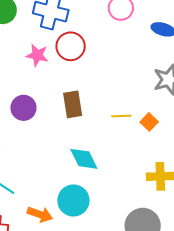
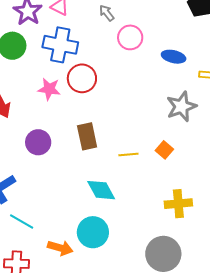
yellow line: (121, 116) -> (128, 155), moved

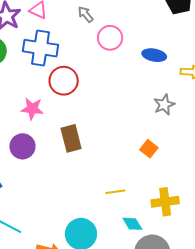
pink star: (49, 89) -> (32, 109), moved
gray star: (181, 106) -> (164, 105), size x0.7
yellow line: (128, 155) -> (115, 192), moved
cyan diamond: (101, 190) -> (132, 224), moved, size x0.7

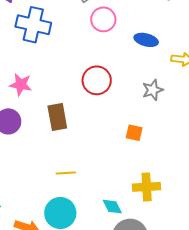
red circle: (64, 81) -> (97, 80), moved
orange square: (149, 149) -> (134, 133), turned -30
yellow line: (115, 192) -> (66, 173), moved

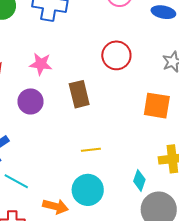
orange square: (134, 133) -> (157, 106), size x1.6
cyan diamond: (112, 207) -> (139, 180), turned 50

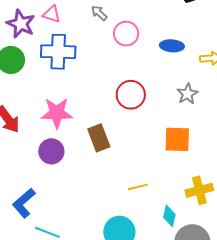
pink star: (41, 64) -> (57, 113), size x1.4
yellow line: (91, 150) -> (138, 187), moved

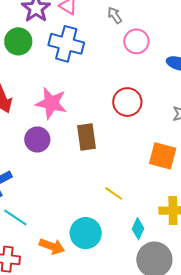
yellow line: (138, 187) -> (114, 193), turned 36

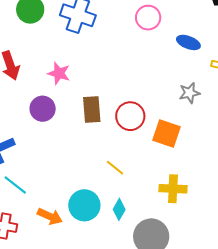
red circle: (127, 102) -> (130, 116), moved
pink star: (51, 103) -> (59, 73), size x0.7
cyan diamond: (138, 229) -> (119, 209), moved

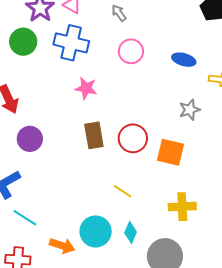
pink circle: (148, 18) -> (131, 51), moved
pink star: (59, 73) -> (86, 88), moved
purple circle: (43, 109) -> (30, 139), moved

